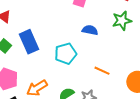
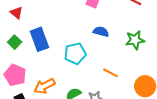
green star: (122, 21) -> (135, 40), moved

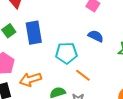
orange line: (110, 73) -> (83, 75), moved

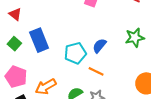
blue semicircle: (96, 36) -> (99, 46), moved, turned -63

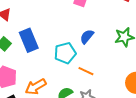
blue semicircle: (99, 46) -> (87, 37), moved

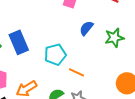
blue semicircle: (87, 37) -> (86, 28), moved

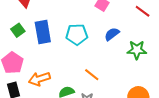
cyan pentagon: (55, 55) -> (77, 34), moved

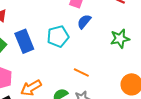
blue semicircle: (112, 34) -> (84, 22), moved

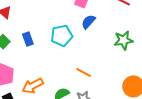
blue rectangle: (24, 41) -> (28, 39), size x0.6

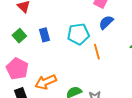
orange line: (84, 73) -> (97, 52), moved, turned 42

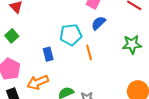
blue rectangle: (44, 35) -> (48, 54), moved

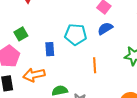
green square: (12, 36) -> (21, 34), moved
orange line: (89, 52) -> (95, 65), moved

